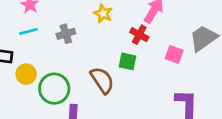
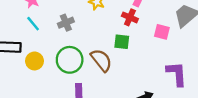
cyan line: (28, 31) -> (33, 24), turned 70
green circle: (54, 89) -> (70, 60), moved

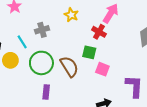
cyan line: (33, 24) -> (22, 42), moved
pink square: (162, 32) -> (102, 69), moved

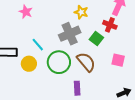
gray cross: (42, 30) -> (70, 34), moved, size x1.5
green square: (89, 52) -> (96, 39), moved, turned 32
purple rectangle: (46, 92) -> (77, 88), moved

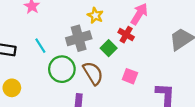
yellow circle: (29, 64) -> (12, 88), moved

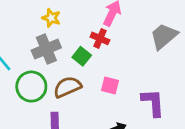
yellow star: (95, 15) -> (51, 18), moved
brown semicircle: (93, 73) -> (67, 87), turned -75

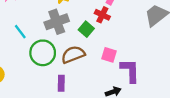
purple L-shape: (153, 103) -> (130, 71), moved

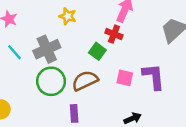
gray cross: (57, 22) -> (47, 49), moved
cyan line: (20, 32) -> (14, 52), moved
purple L-shape: (130, 71) -> (154, 77), moved

